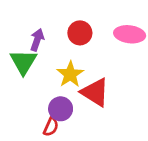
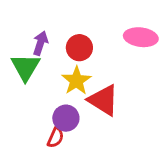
red circle: (80, 33) -> (79, 48), moved

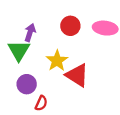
red circle: (79, 48) -> (70, 26), moved
purple circle: (66, 118) -> (27, 84), moved

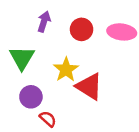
purple arrow: (30, 33) -> (44, 22), moved
red semicircle: (41, 103) -> (48, 119), turned -72

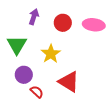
red triangle: (89, 86) -> (69, 82), moved

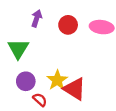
yellow star: (51, 54) -> (57, 80), moved

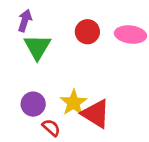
purple arrow: (37, 18) -> (25, 21), moved
green triangle: (18, 49) -> (37, 47), moved

